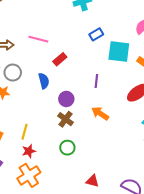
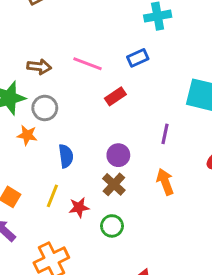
blue rectangle: (96, 34) -> (138, 58), moved
blue semicircle: (44, 81) -> (66, 156), moved
orange arrow: (100, 113) -> (165, 182), turned 30
red star: (29, 151) -> (79, 207), moved

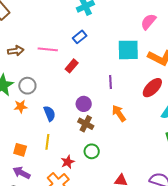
brown arrow: (39, 67) -> (16, 51), moved
red star: (79, 207) -> (68, 162), moved

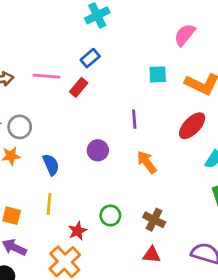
cyan square: (128, 50) -> (158, 74), size x0.6
red rectangle: (72, 66) -> (79, 87), moved
brown cross: (86, 124) -> (154, 220), moved

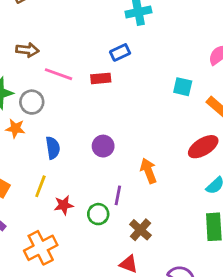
pink line: (47, 76) -> (58, 74), moved
red rectangle: (79, 87) -> (101, 78), turned 30
purple line: (134, 119) -> (118, 195), moved
red star: (78, 231) -> (64, 205), moved

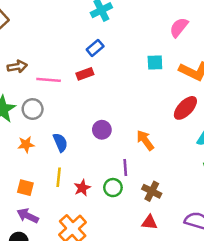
orange star: (15, 128) -> (26, 144), moved

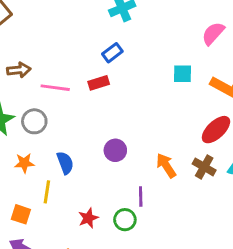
yellow line: (59, 177) -> (47, 192), moved
brown cross: (152, 191) -> (204, 167), moved

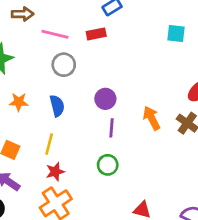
gray circle: (34, 121) -> (64, 65), moved
yellow line: (47, 192) -> (49, 144), moved
purple line: (141, 197) -> (111, 128), moved
red star: (88, 218) -> (55, 172), moved

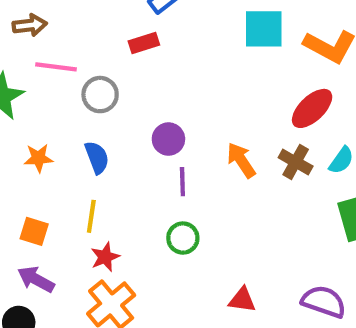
cyan square: (176, 33) -> (264, 29), size x1.5
pink line: (55, 34) -> (56, 67), moved

